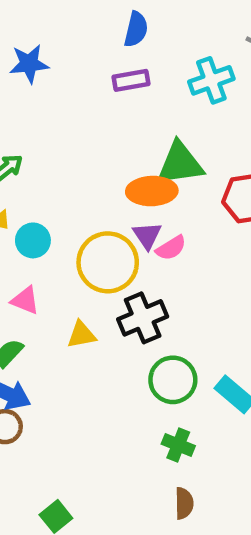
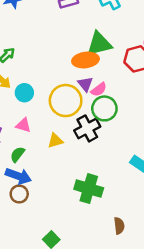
green circle: (173, 380) -> (104, 108), moved
green cross: (178, 445) -> (89, 189), moved, size x1.6

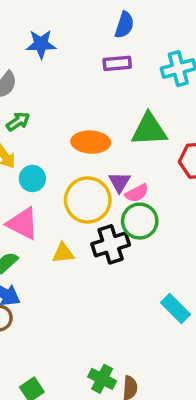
orange ellipse: (85, 60) -> (91, 142), moved
pink triangle: (23, 125) -> (23, 223), size x1.5
green cross: (89, 189) -> (102, 379), moved, size x0.7

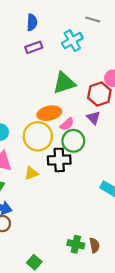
orange ellipse: (91, 142) -> (49, 113), moved
purple triangle: (119, 182) -> (93, 118), moved
black cross: (111, 244) -> (59, 160), turned 30

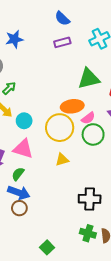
blue semicircle: (32, 22) -> (62, 19), turned 126
black cross: (59, 160) -> (90, 199), moved
yellow triangle: (31, 173) -> (62, 160), moved

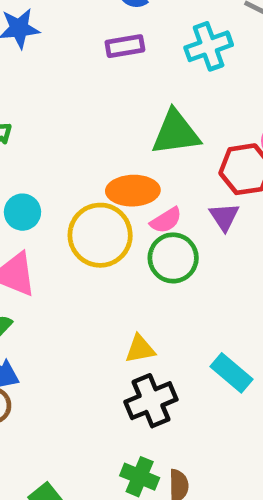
yellow triangle: (62, 160) -> (140, 349), moved
black cross: (90, 199) -> (151, 401), turned -30

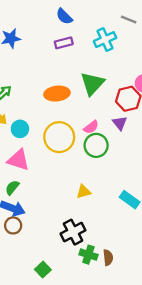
green triangle: (176, 133) -> (92, 83), turned -35
orange ellipse: (133, 191) -> (57, 94), moved
black cross: (151, 401) -> (73, 232), moved

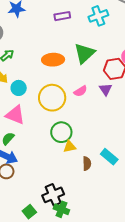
green circle: (96, 145) -> (61, 132), moved
black cross: (73, 232) -> (53, 195), moved
green cross: (88, 255) -> (61, 209), moved
brown semicircle: (108, 258) -> (87, 164), moved

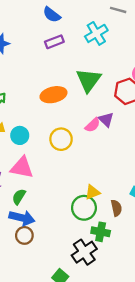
purple triangle: (106, 89) -> (106, 120), moved
yellow circle: (52, 98) -> (61, 139), size x0.7
green circle: (61, 132) -> (84, 208), moved
green cross: (61, 209) -> (101, 232), moved

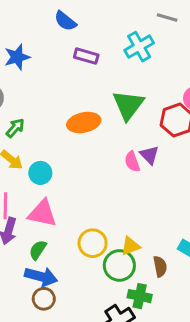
blue semicircle: (52, 15) -> (65, 21), moved
purple rectangle: (54, 42) -> (86, 56), turned 36
pink semicircle: (93, 125) -> (132, 162), turned 112
yellow circle: (61, 139) -> (93, 243), moved

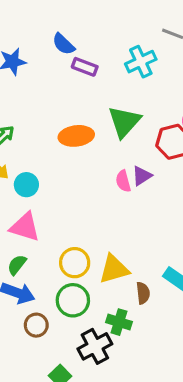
blue semicircle: (65, 21) -> (63, 44), moved
purple triangle: (149, 155) -> (142, 176), turned 36
yellow triangle: (131, 246) -> (114, 269), size x1.5
green circle: (119, 265) -> (73, 300), moved
brown circle: (44, 299) -> (36, 325), moved

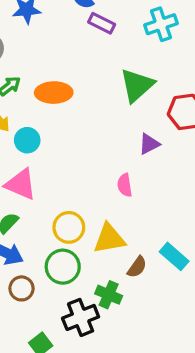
orange ellipse: (76, 136) -> (54, 93), moved
pink semicircle: (123, 181) -> (125, 185), moved
brown semicircle: (143, 293) -> (137, 267), turned 35

